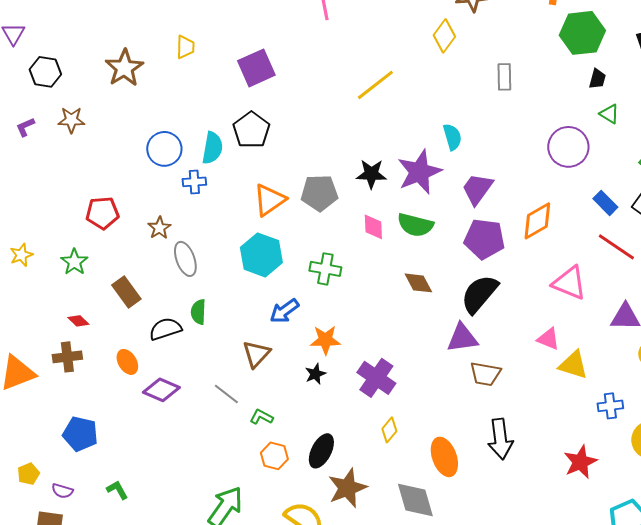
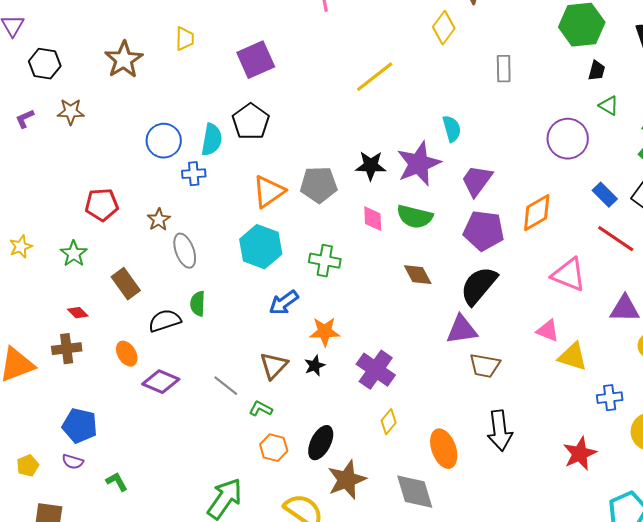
brown triangle: (256, 354) -> (274, 366), moved
purple semicircle: (62, 491) -> (73, 462), moved

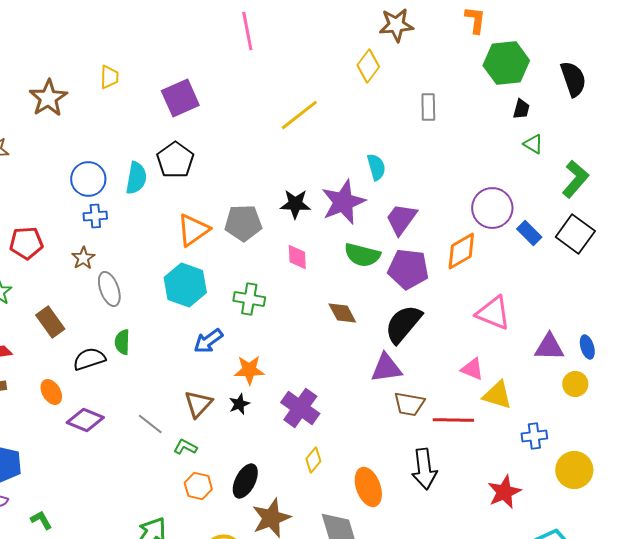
purple circle: (568, 139) -> (492, 208), moved
blue cross: (194, 174) -> (95, 216), moved
green semicircle: (415, 217) -> (362, 255), moved
red line: (616, 239) -> (453, 420), moved, turned -33

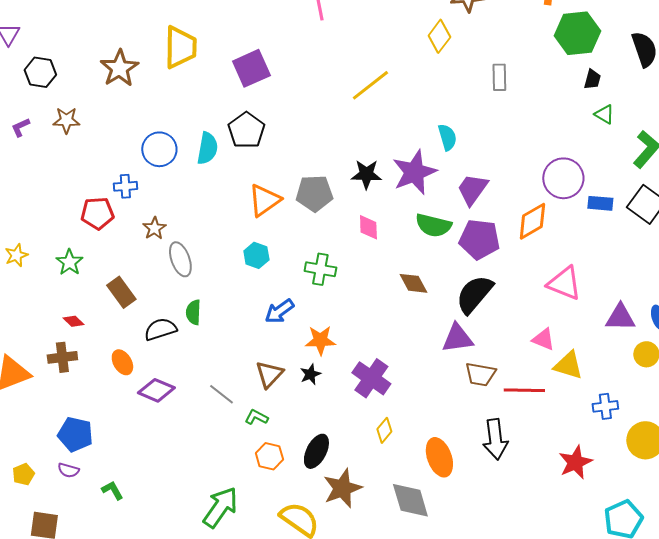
yellow trapezoid: (109, 77) -> (180, 47), size x1.8
blue cross: (95, 216) -> (125, 186), moved
blue rectangle: (529, 233) -> (600, 203), turned -40
cyan hexagon: (185, 285) -> (256, 255), size x0.6

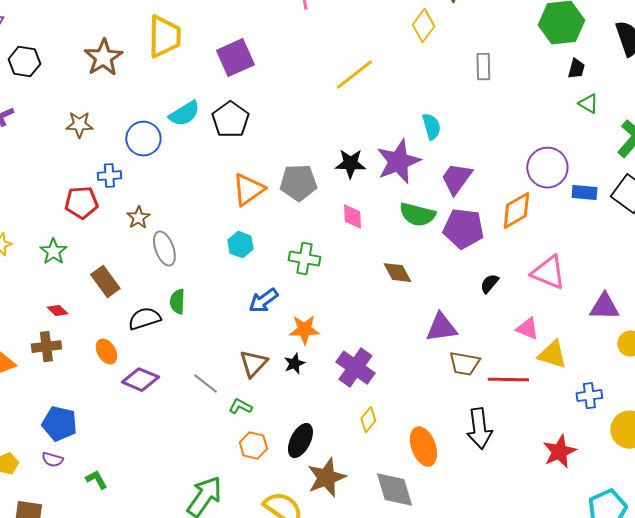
brown star: (66, 120) -> (79, 125), moved
cyan semicircle: (207, 148) -> (184, 114), moved, turned 48
black semicircle: (474, 294) -> (489, 284), moved, size x0.5

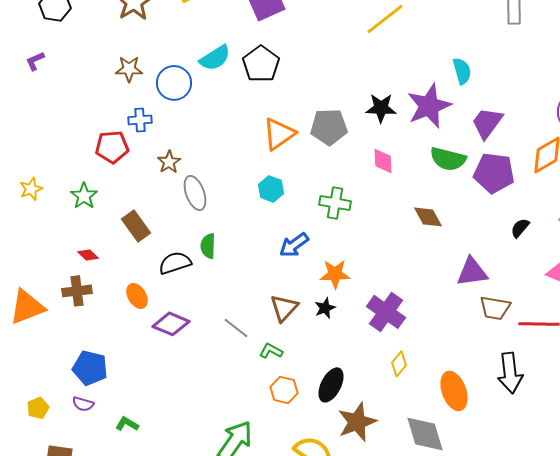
brown star: (79, 125) -> (129, 69), moved
green L-shape: (96, 480) -> (127, 424), turned -30

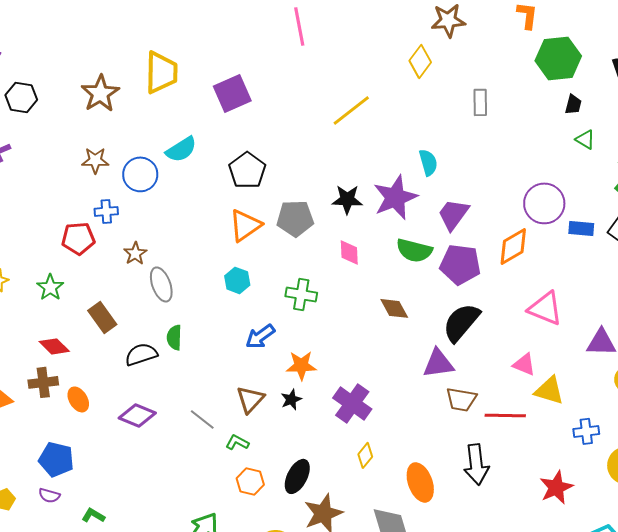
black pentagon: (261, 64) -> (247, 170), moved
black semicircle: (520, 228) -> (461, 322), moved, size x2.0
red diamond: (88, 255) -> (54, 346), size x1.4
orange ellipse: (137, 296) -> (78, 399), moved

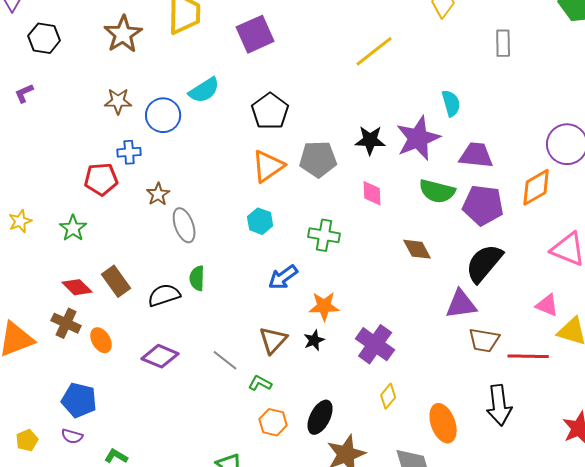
purple trapezoid: (453, 214) -> (476, 155), turned 60
brown rectangle: (102, 317) -> (116, 281), moved
brown cross: (43, 382) -> (66, 323), turned 32

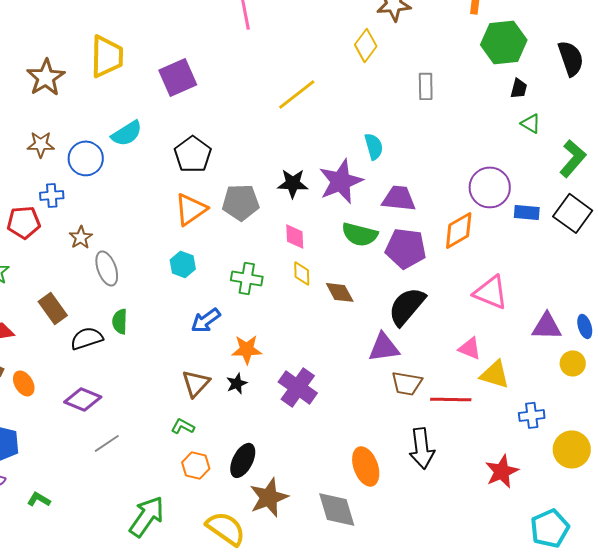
brown rectangle: (116, 281) -> (53, 308), moved
gray line: (225, 360) -> (107, 443), moved, turned -72
yellow diamond: (388, 396) -> (302, 273), moved, turned -40

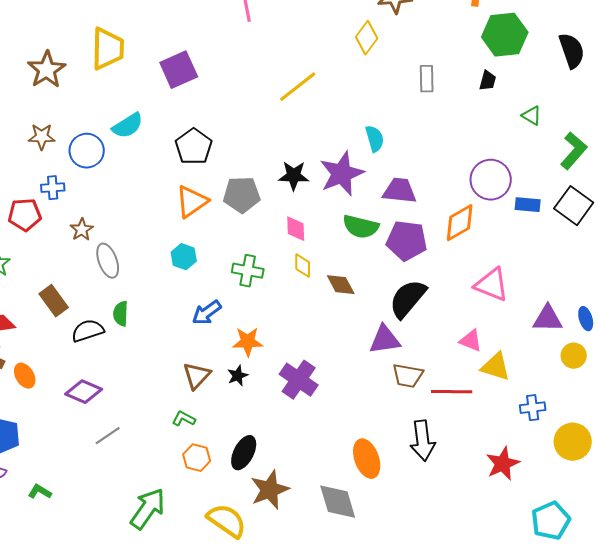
black trapezoid: (519, 88) -> (488, 81), moved

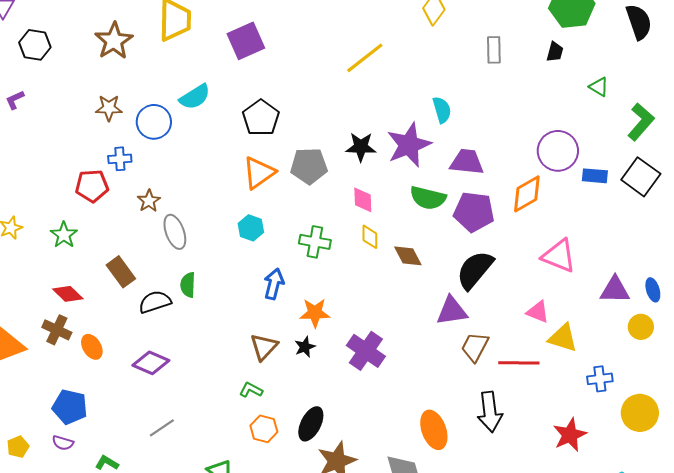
blue arrow: (207, 313) -> (274, 284), turned 140
brown trapezoid: (408, 376) -> (475, 347), turned 108
gray line: (108, 436) -> (162, 428), moved

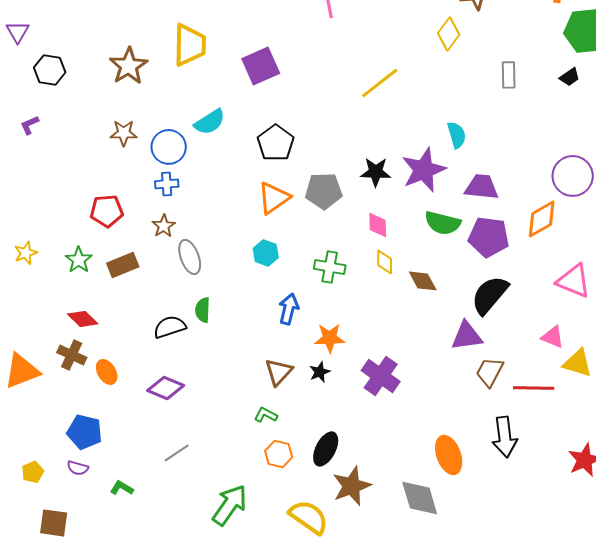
black trapezoid: (555, 52) -> (570, 77), turned 40
blue cross: (120, 159) -> (167, 184), moved
brown rectangle: (121, 272) -> (123, 265), moved, turned -76

